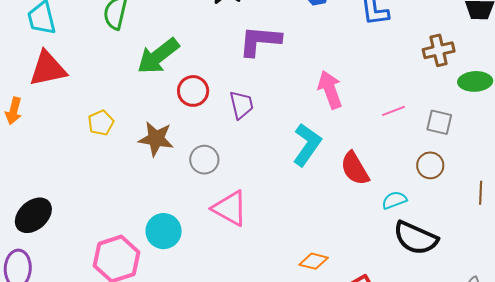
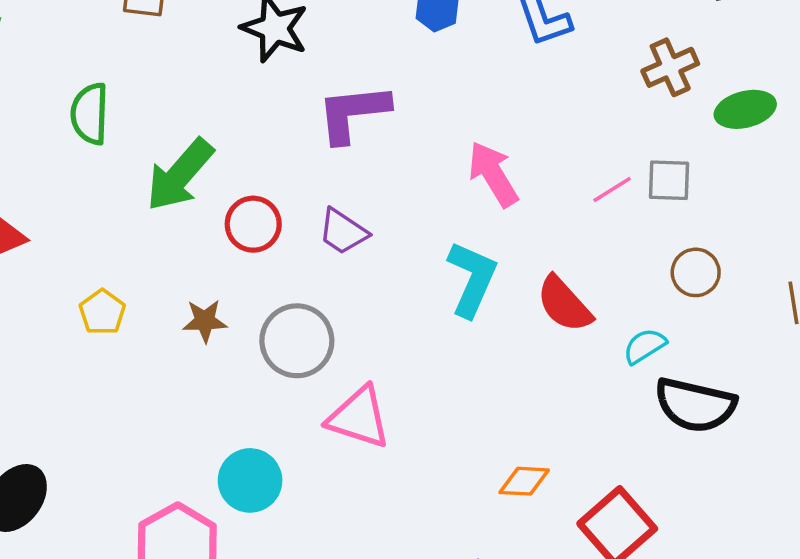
purple trapezoid: (241, 105) -> (343, 232), turned 148
gray square: (439, 122) -> (669, 180), moved
brown star: (156, 139) -> (205, 321), size x0.7
gray circle: (204, 160) -> (297, 341), size x1.4

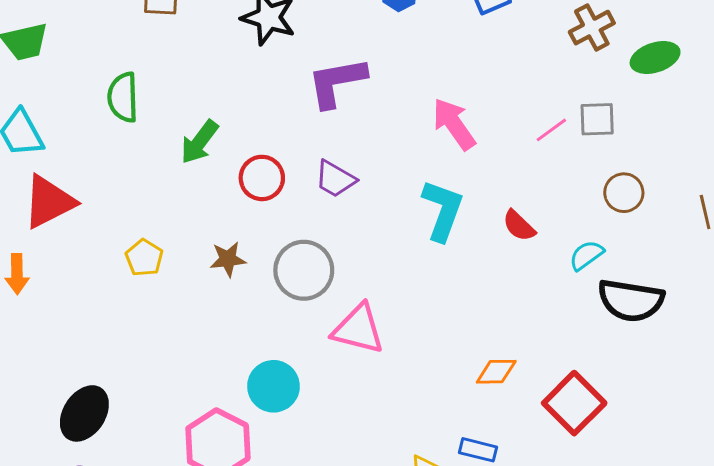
green arrow: (180, 175) -> (199, 142), size x0.7
red semicircle: (564, 304) -> (519, 226), size x0.7

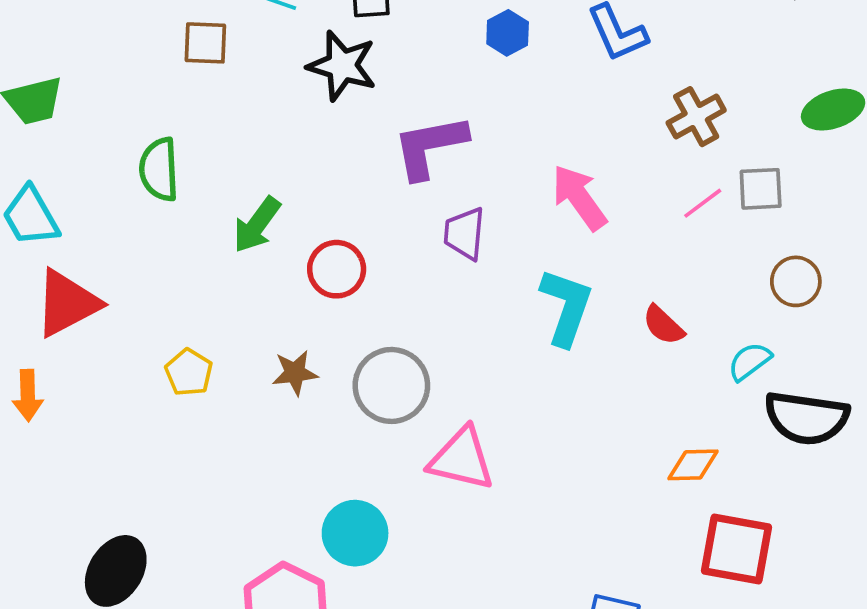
brown cross: (592, 28) -> (696, 117), moved
purple trapezoid: (335, 179) -> (464, 233), moved, turned 66
orange diamond: (496, 372) -> (693, 465), moved
red square: (574, 403) -> (737, 549), turned -34

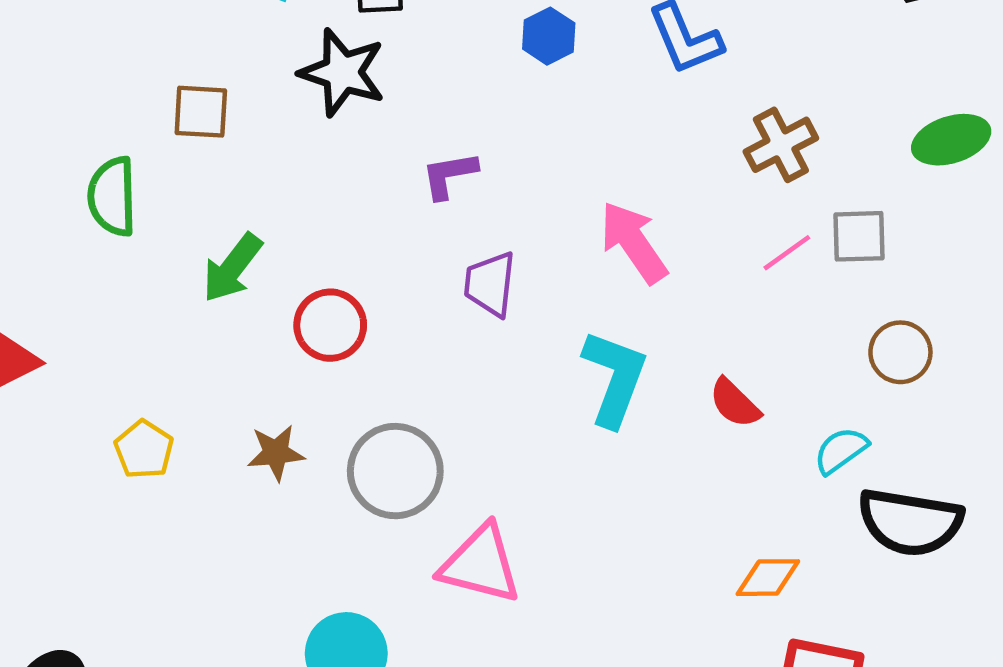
brown square: (205, 43) -> (201, 112), moved
purple L-shape: (430, 146) -> (449, 175), size x0.6

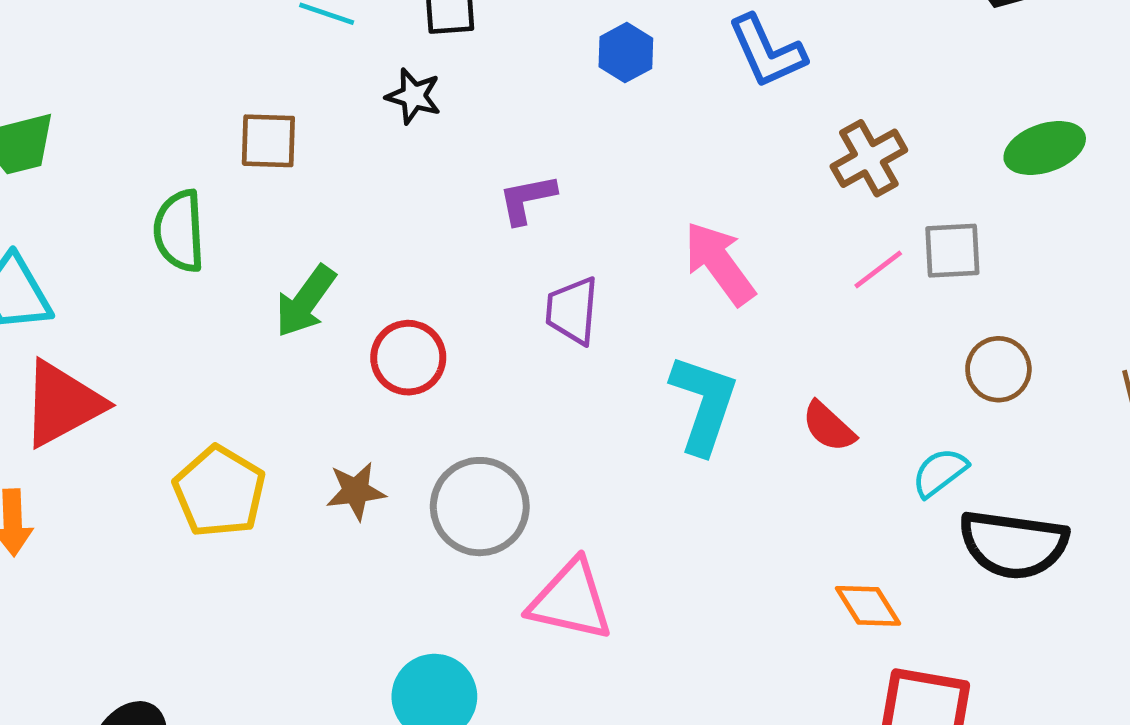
black star: (342, 72) -> (414, 96), size x0.6
yellow pentagon: (144, 450) -> (219, 492), size x1.5
orange diamond: (768, 578) -> (868, 606), turned 60

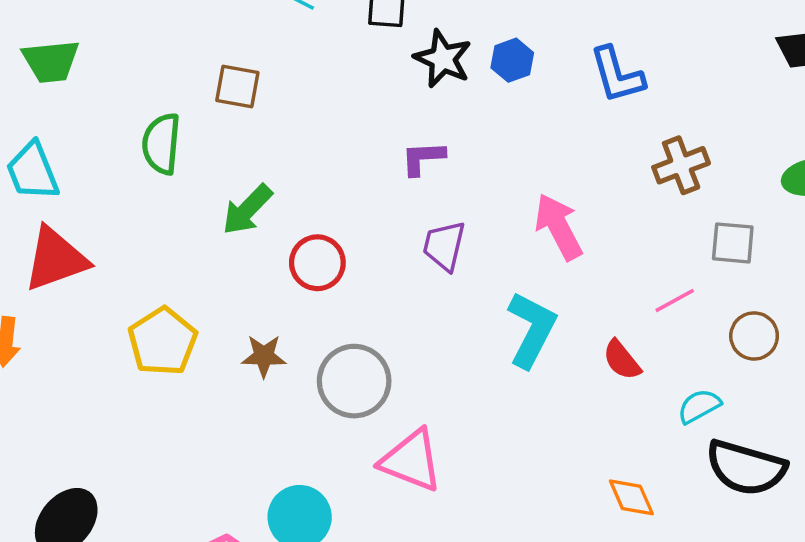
black star: (414, 96) -> (443, 59), moved, size x1.4
pink line: (878, 270) -> (675, 300), moved

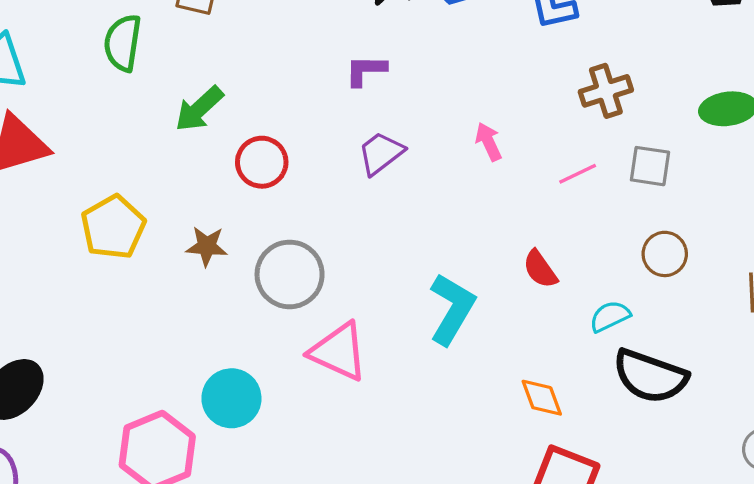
pink arrow: (559, 227) -> (488, 142), size x0.6
purple trapezoid: (444, 246) -> (381, 153), turned 36
pink line: (675, 300) -> (578, 174), moved
cyan L-shape: (532, 330) -> (452, 309), moved

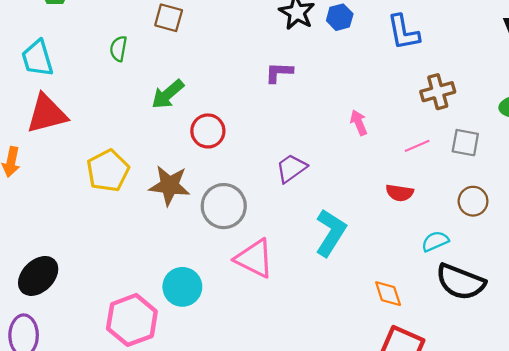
green semicircle: (123, 43) -> (118, 49), size x0.7
purple trapezoid: (381, 153) -> (291, 168), moved
brown star: (207, 246) -> (169, 185), size x1.5
red semicircle: (540, 269) -> (400, 193), moved, turned -48

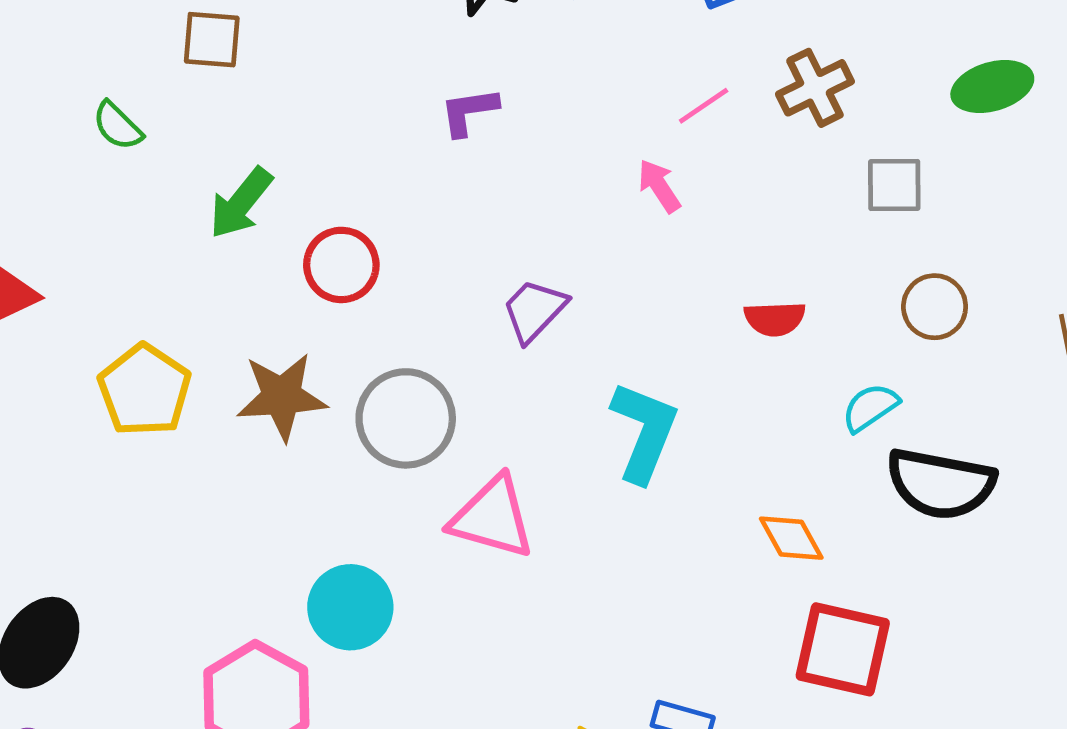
green semicircle: (118, 49) -> (117, 126), turned -45
pink line: (417, 146) -> (704, 106), moved

